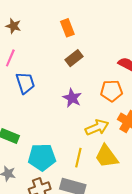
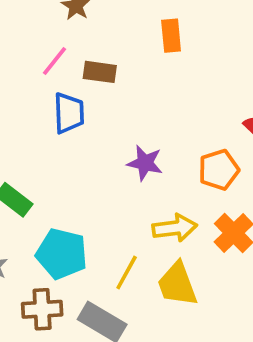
brown rectangle: (74, 58) -> (100, 72), moved, turned 30
orange pentagon: (112, 91) -> (219, 170), turned -30
purple star: (72, 98) -> (145, 163), turned -30

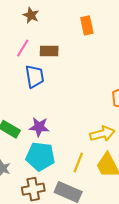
purple star: (145, 163) -> (39, 127), moved

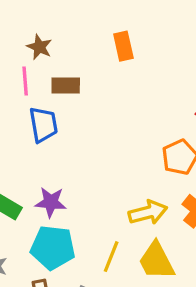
brown star: (31, 15) -> (39, 47), moved
pink line: (23, 48) -> (25, 81), turned -36

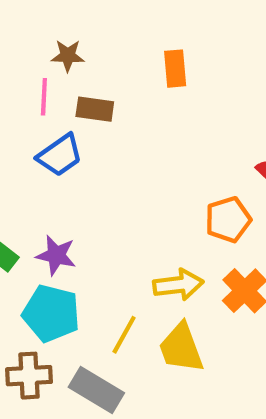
brown star: (39, 47) -> (68, 56), turned -30
blue trapezoid: (43, 125) -> (60, 155), turned 57

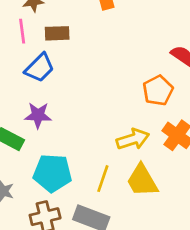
purple star: (56, 255) -> (38, 115), moved

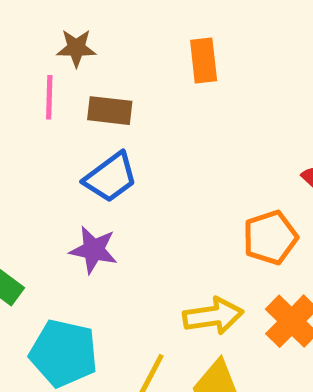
blue trapezoid: (40, 68) -> (111, 177), moved
purple star: (38, 115) -> (94, 250), moved

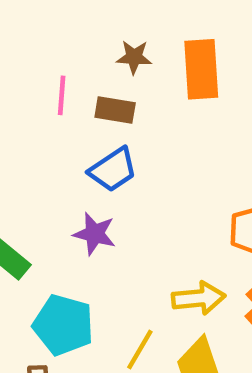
brown star: (76, 48) -> (134, 57), moved
orange rectangle: (204, 61) -> (201, 69), size x1.5

